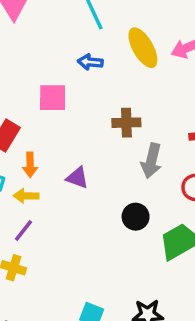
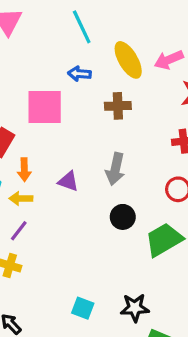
pink square: (53, 98) -> (45, 107), size x1.4
brown cross: (126, 123) -> (118, 106), moved
gray arrow: (151, 161) -> (115, 169), moved

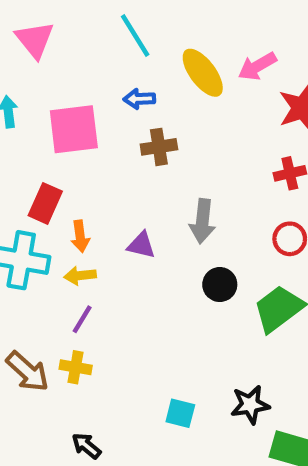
brown cross: (118, 106) -> (159, 147), moved
pink square: (45, 107) -> (74, 129), moved

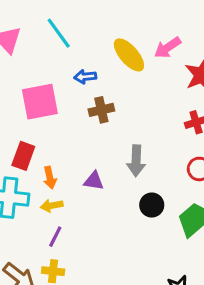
cyan line: (135, 36) -> (59, 33), moved

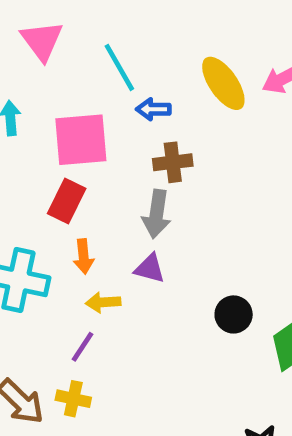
cyan line: (59, 33) -> (119, 67), moved
red rectangle: (23, 156) -> (67, 201), moved
gray arrow: (136, 161) -> (157, 214), moved
yellow arrow: (52, 206) -> (103, 302), moved

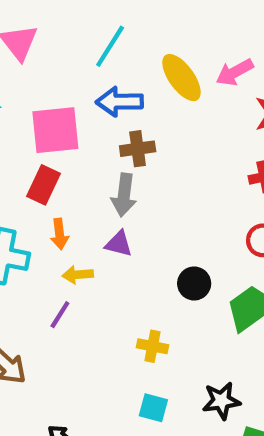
cyan line: (119, 67) -> (110, 46), moved, turned 63
blue arrow: (153, 109) -> (119, 102), size x1.5
yellow cross: (73, 399) -> (153, 346), moved

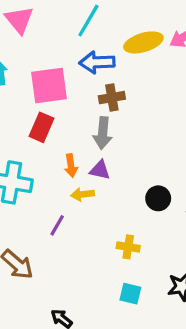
yellow ellipse: (181, 78) -> (143, 42), turned -69
orange arrow: (59, 234) -> (71, 166), moved
yellow arrow: (78, 275) -> (83, 194), moved

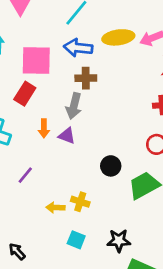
yellow arrow: (83, 194) -> (55, 207), moved

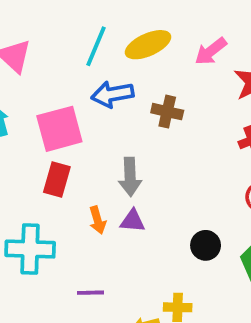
yellow ellipse: (118, 37) -> (148, 45), moved
brown cross: (86, 78) -> (167, 112), moved, turned 30
purple line: (25, 175) -> (90, 293), turned 66

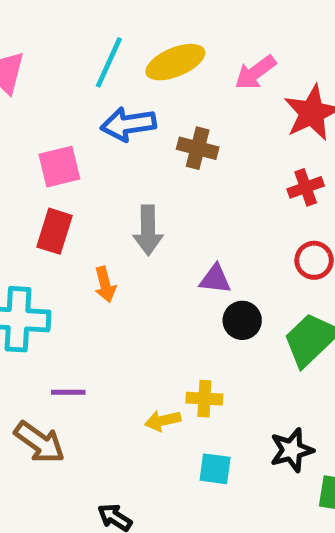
pink square: (59, 129) -> (59, 167), size x0.7
purple triangle: (132, 221) -> (215, 279), moved
purple line: (90, 293) -> (68, 392), moved

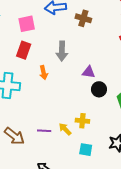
purple line: (68, 392) -> (44, 131), moved
yellow arrow: (163, 421) -> (65, 129), turned 56

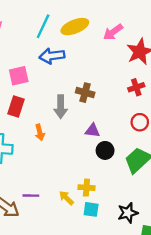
brown cross: (83, 18) -> (85, 93), moved
purple line: (44, 131) -> (31, 196), moved
cyan square: (86, 150) -> (91, 209), moved

